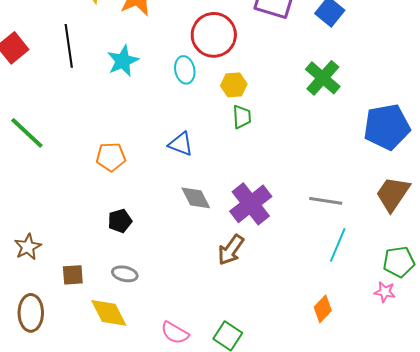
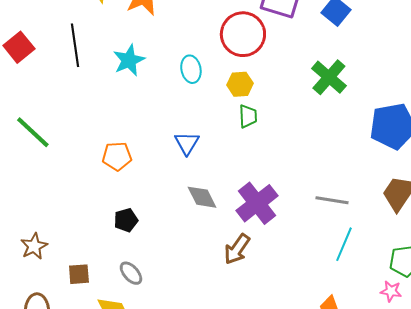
red circle: (214, 35) -> (243, 34), moved
blue triangle: (181, 144) -> (187, 143), turned 40
gray ellipse: (125, 274) -> (131, 273), turned 35

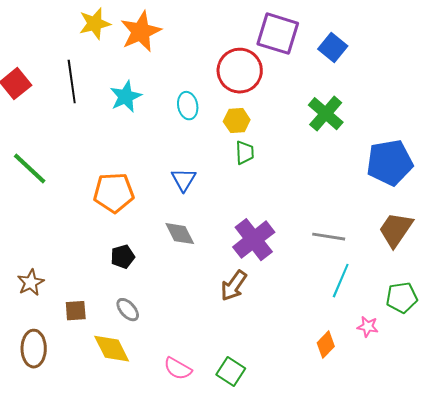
orange pentagon: (117, 156) -> (114, 193), size x1.4
gray diamond: (202, 197) -> (180, 234), moved
pink star: (391, 291) -> (368, 327), moved

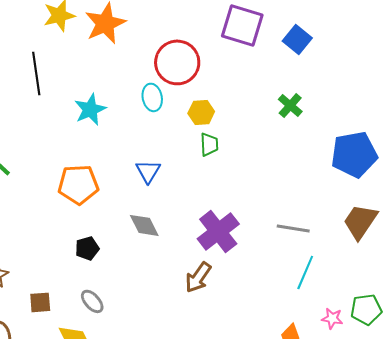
red circle: (240, 71) -> (177, 62), moved
cyan star: (126, 97) -> (90, 109), moved
green cross: (326, 114) -> (290, 105), size x0.7
green pentagon: (402, 298) -> (366, 309), moved

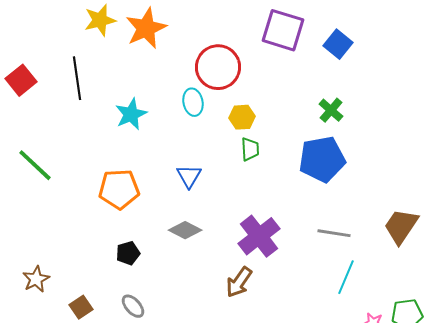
blue pentagon: (354, 154) -> (322, 159), moved
gray diamond: (144, 225) -> (185, 230), turned -36
brown square: (40, 302) -> (81, 307), turned -30

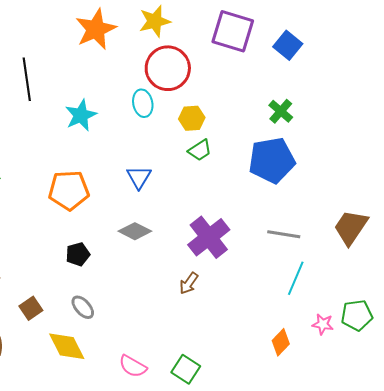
yellow star: (100, 20) -> (155, 21), moved
green trapezoid: (250, 149) -> (200, 150), turned 60
brown arrow: (239, 282) -> (189, 283), size x0.7

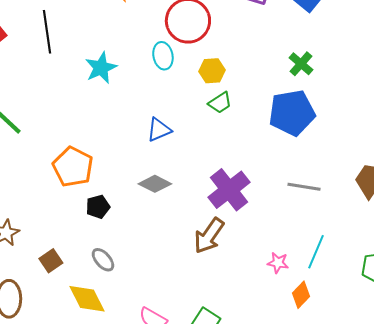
blue triangle: (139, 177) -> (159, 130), turned 36
orange pentagon: (69, 190) -> (73, 167), moved, turned 30
cyan line: (296, 278) -> (316, 252), moved
brown arrow: (189, 283) -> (209, 236), size x1.6
pink star: (323, 324) -> (278, 263), moved

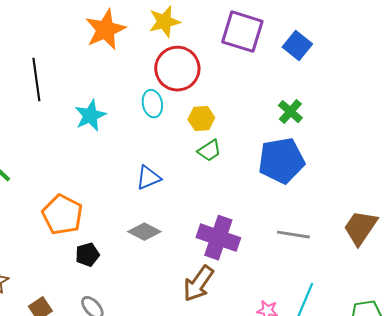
purple cross: (229, 190) -> (218, 238), turned -33

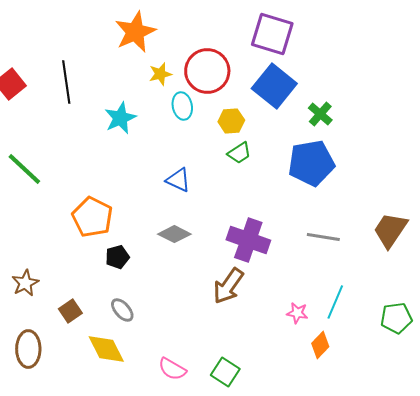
yellow star: (164, 22) -> (160, 74), moved, size x0.7
blue square: (297, 46) -> (274, 86), moved, size x1.5
blue triangle: (148, 178) -> (178, 180), turned 48

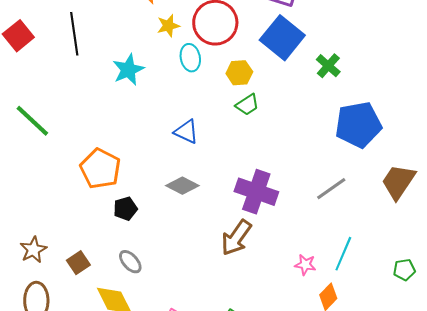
blue pentagon: (311, 163) -> (358, 125), moved
gray line: (323, 237) -> (331, 189), turned -44
brown star: (25, 283) -> (33, 250), moved
green pentagon: (396, 318) -> (404, 270), size x0.7

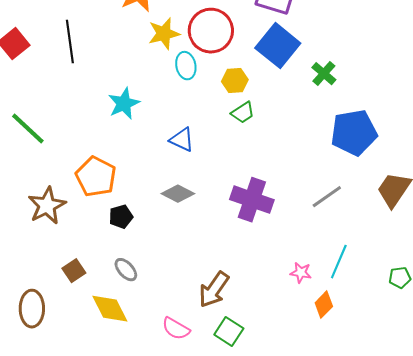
yellow star: (168, 26) -> (164, 34), size x1.4
cyan star: (128, 70) -> (124, 104), moved
brown arrow: (236, 238) -> (214, 290), moved
brown star: (33, 250) -> (47, 206), moved, size x1.4

